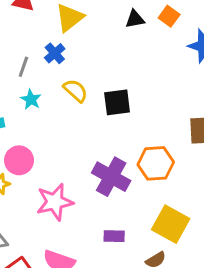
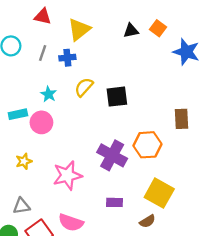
blue cross: (55, 53) -> (67, 58), turned 35
gray line: (23, 67) -> (43, 53), moved
yellow semicircle: (75, 90) -> (84, 87), turned -90
pink circle: (19, 160) -> (41, 122), moved

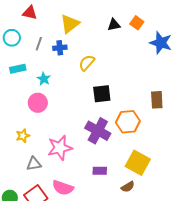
red triangle: (43, 16) -> (30, 13), moved
yellow semicircle: (84, 87) -> (87, 63), moved
black square: (117, 97) -> (102, 94), moved
cyan rectangle: (18, 114) -> (18, 69), moved
gray triangle: (21, 206) -> (34, 164), moved

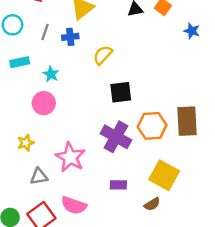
blue star: (161, 43) -> (192, 31), size x0.6
brown rectangle: (157, 100) -> (187, 121), moved, size x1.4
pink star: (60, 148) -> (70, 157), turned -30

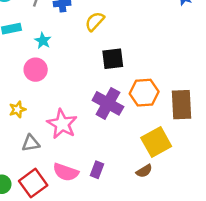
brown rectangle: (187, 121) -> (182, 105), moved
yellow square: (164, 175) -> (156, 142), turned 32
purple rectangle: (118, 185) -> (97, 170), moved, turned -70

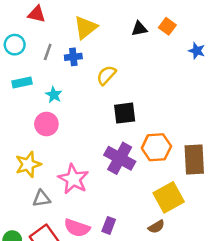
yellow star: (17, 109) -> (28, 164), size x1.5

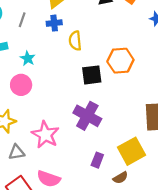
blue cross: (73, 57) -> (54, 23), moved
yellow semicircle: (106, 75) -> (75, 41), turned -48
orange hexagon: (156, 147) -> (120, 61), moved
purple rectangle: (109, 225) -> (97, 160), moved

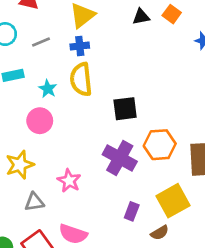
gray line: (22, 20) -> (41, 42), turned 48
yellow semicircle: (75, 41) -> (81, 79), moved, size x1.4
orange hexagon: (120, 61) -> (160, 145), moved
pink star: (45, 135) -> (69, 181), size x0.7

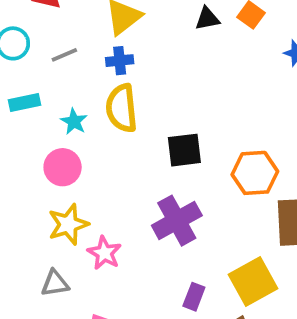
orange hexagon: (160, 145) -> (255, 173), moved
purple cross: (120, 158) -> (177, 221), turned 32
yellow star: (20, 165) -> (68, 224), moved

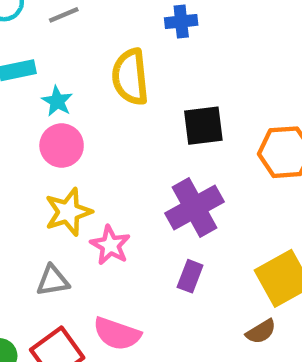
blue cross: (120, 61) -> (181, 22), moved
cyan star: (74, 122) -> (57, 101), moved
purple rectangle: (194, 297) -> (190, 276), moved

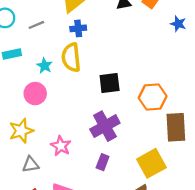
blue cross: (181, 22) -> (78, 28), moved
cyan star: (57, 101) -> (44, 66), moved
yellow star: (68, 212) -> (21, 131), moved

